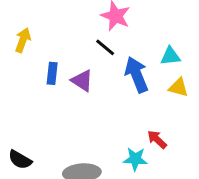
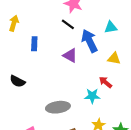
purple triangle: (82, 81) -> (70, 55), moved
yellow triangle: (178, 88) -> (114, 58), moved
black semicircle: (20, 160) -> (17, 81), moved

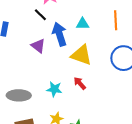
yellow triangle: (114, 58) -> (81, 55), size x1.6
red arrow: (105, 82) -> (80, 83), moved

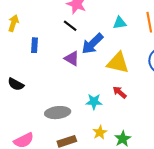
cyan triangle: (83, 24) -> (120, 23), moved
blue arrow: (59, 34) -> (92, 44), turned -110

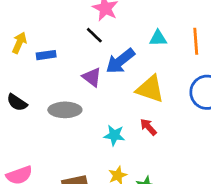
yellow arrow: (13, 23) -> (19, 43), moved
blue rectangle: (34, 45) -> (46, 55), turned 72
gray ellipse: (58, 113) -> (65, 110), moved

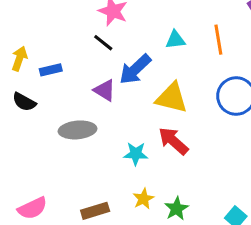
black semicircle: (17, 102) -> (24, 102), moved
red arrow: (148, 127) -> (173, 141), size x1.5

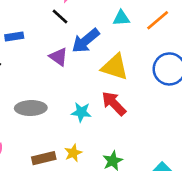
orange line: (218, 40) -> (158, 20), turned 55
gray ellipse: (77, 130) -> (31, 108), moved
yellow star: (143, 199) -> (73, 153), moved

